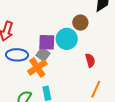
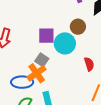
purple square: (47, 42) -> (46, 36), moved
blue ellipse: (17, 55) -> (22, 82), moved

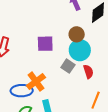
cyan circle: (65, 43) -> (80, 50), moved
gray square: (42, 60) -> (68, 66), moved

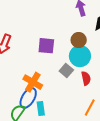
orange cross: (36, 82) -> (33, 82), turned -30
blue ellipse: (22, 91) -> (28, 98), moved, turned -65

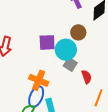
cyan circle: (80, 56) -> (66, 50), moved
red semicircle: (86, 78) -> (87, 77), moved

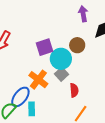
purple square: (47, 42) -> (45, 47), turned -30
orange cross: (39, 80) -> (38, 80), moved

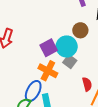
purple square: (45, 47) -> (49, 48), moved
red semicircle: (74, 90) -> (87, 84), moved

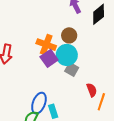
brown circle: (80, 30) -> (69, 35), moved
orange cross: (48, 71) -> (46, 45), moved

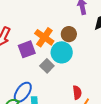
purple square: (49, 58) -> (27, 49), moved
gray square: (72, 69) -> (47, 66), moved

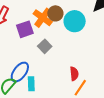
brown circle: (69, 34) -> (55, 13), moved
cyan circle: (62, 52) -> (75, 21), moved

